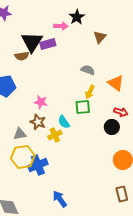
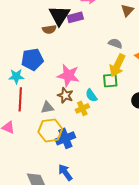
yellow arrow: (90, 92) -> (117, 65), size x1.6
pink star: (41, 102) -> (68, 75), size x1.6
blue arrow: (60, 199) -> (65, 172), moved

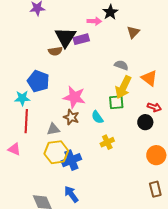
blue pentagon: (32, 59) -> (38, 81), turned 30
yellow cross: (82, 108) -> (107, 142), moved

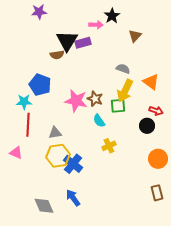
brown star: (71, 117) -> (95, 99), moved
blue cross: (71, 160) -> (73, 164), turned -30

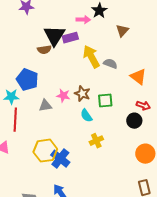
yellow arrow: (125, 91) -> (91, 57), moved, turned 125
pink star: (76, 101) -> (63, 96), size x0.6
gray triangle: (55, 133) -> (45, 106), moved

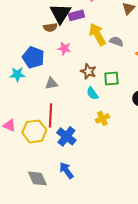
pink star: (63, 96) -> (64, 48), moved
red line: (15, 120) -> (50, 115), moved
yellow hexagon: (45, 151) -> (34, 131), moved

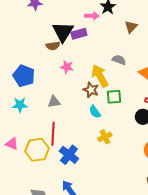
yellow arrow: (97, 34) -> (100, 76), moved
blue pentagon: (33, 57) -> (24, 76), moved
cyan star: (17, 74) -> (20, 105), moved

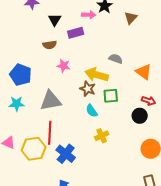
brown triangle: (131, 27) -> (131, 18), moved
black triangle: (63, 32) -> (55, 20), moved, size x0.6
yellow arrow: (100, 76) -> (97, 75), turned -45
gray triangle: (54, 102) -> (51, 101), size x1.6

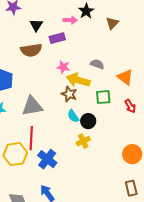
brown semicircle: (50, 45) -> (31, 50), size x1.5
pink star: (64, 66) -> (63, 67), moved
green square: (111, 96) -> (103, 97), moved
red arrow: (149, 101) -> (130, 106), turned 40
black circle: (140, 116) -> (88, 121), moved

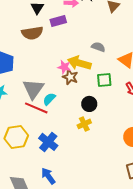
pink star: (63, 67) -> (64, 67), moved
gray triangle: (32, 106) -> (33, 89), turned -45
cyan semicircle: (73, 116) -> (49, 99), moved, turned 80
red line: (31, 138) -> (36, 108), moved, turned -70

